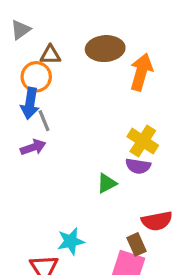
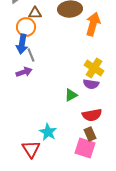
red semicircle: (157, 221) -> (92, 115), moved
cyan star: (71, 241) -> (48, 132), turned -30

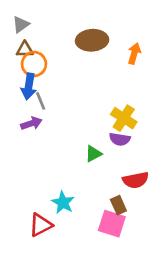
brown triangle: (35, 13) -> (25, 49), moved
orange arrow: (93, 24) -> (134, 53), moved, size x0.7
red semicircle: (92, 115) -> (136, 180), moved
red triangle: (31, 149) -> (41, 225), turned 36

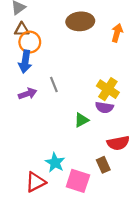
gray line: (41, 101) -> (54, 84), moved
pink square: (112, 224) -> (78, 181), moved

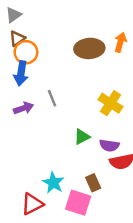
brown ellipse: (80, 21) -> (89, 48), moved
brown triangle: (22, 29) -> (17, 39), turned -35
purple semicircle: (104, 107) -> (109, 145), moved
brown rectangle: (103, 165) -> (93, 183), moved

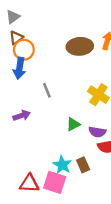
purple arrow: (23, 108) -> (22, 115), moved
cyan star: (53, 183) -> (62, 165), moved
pink square: (78, 203) -> (55, 182), moved
red triangle: (32, 204) -> (29, 183), turned 30

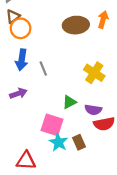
blue arrow: (19, 68) -> (22, 60), moved
pink square: (55, 182) -> (52, 125), moved

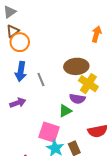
brown ellipse: (76, 25) -> (76, 66), moved
purple semicircle: (93, 110) -> (77, 99), moved

